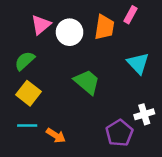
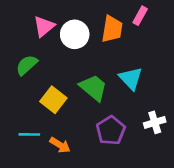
cyan triangle: (138, 63) -> (131, 78), moved
yellow square: (28, 93) -> (53, 100), moved
purple pentagon: (119, 133) -> (111, 130), moved

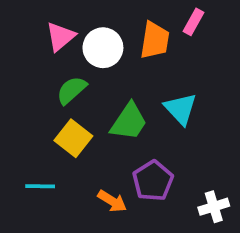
green semicircle: (27, 65) -> (72, 90), moved
green trapezoid: (93, 88) -> (129, 122), turned 84
white cross: (155, 122) -> (214, 207), moved
orange arrow: (60, 145) -> (112, 201), moved

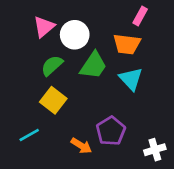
orange trapezoid: (155, 40) -> (127, 44), moved, turned 88
green trapezoid: (129, 122) -> (93, 65), moved
cyan line: (40, 186) -> (29, 135), turned -30

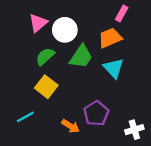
orange trapezoid: (127, 44) -> (110, 38), turned 150

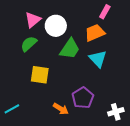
green semicircle: (45, 57) -> (29, 44), moved
yellow square: (46, 87) -> (40, 75), turned -30
cyan line: (25, 117) -> (12, 109), moved

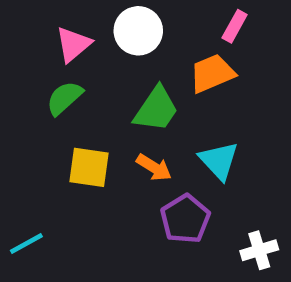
white circle: (56, 26) -> (138, 31), moved
cyan triangle: (98, 59) -> (219, 161), moved
orange arrow: (61, 109) -> (154, 167), moved

